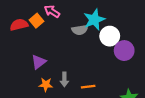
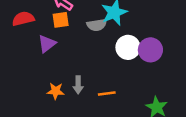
orange square: (37, 21) -> (61, 20), moved, turned 32
white circle: (110, 36) -> (128, 47), moved
purple triangle: (39, 62) -> (47, 44), moved

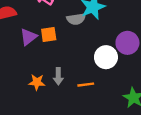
orange square: (61, 20) -> (49, 34), moved
white circle: (128, 47) -> (106, 57), moved

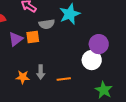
gray semicircle: (76, 19) -> (47, 24), moved
white circle: (106, 57) -> (92, 60), moved

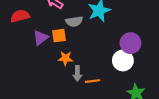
gray arrow: (41, 72) -> (77, 73), moved
orange star: (23, 77) -> (65, 58), moved

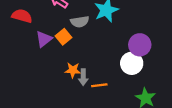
red semicircle: (20, 16) -> (22, 16), turned 30
orange square: (59, 36) -> (64, 37), turned -32
orange star: (65, 58) -> (73, 70), moved

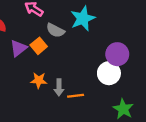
gray semicircle: (80, 22) -> (55, 30), turned 36
orange star: (73, 70) -> (39, 80), moved

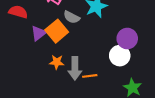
orange square: (39, 46) -> (57, 31), size x1.5
gray arrow: (59, 87) -> (75, 68), size x1.5

